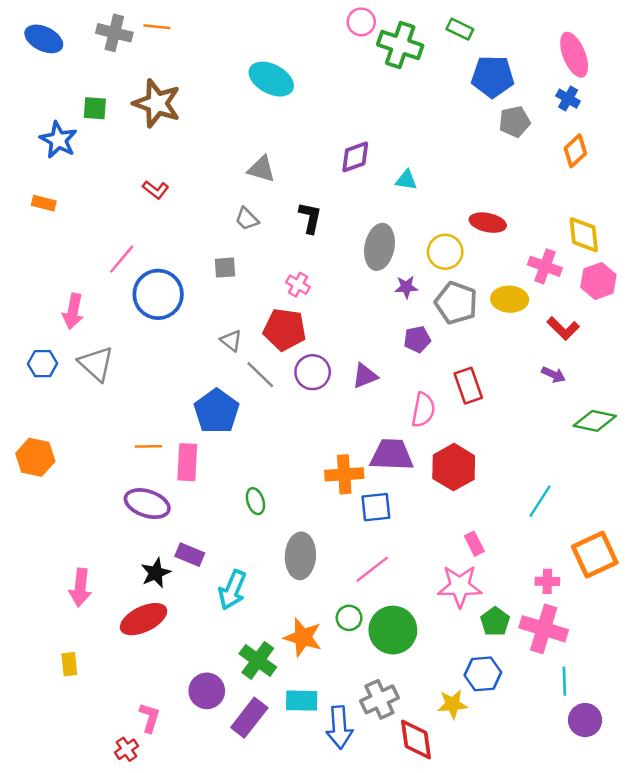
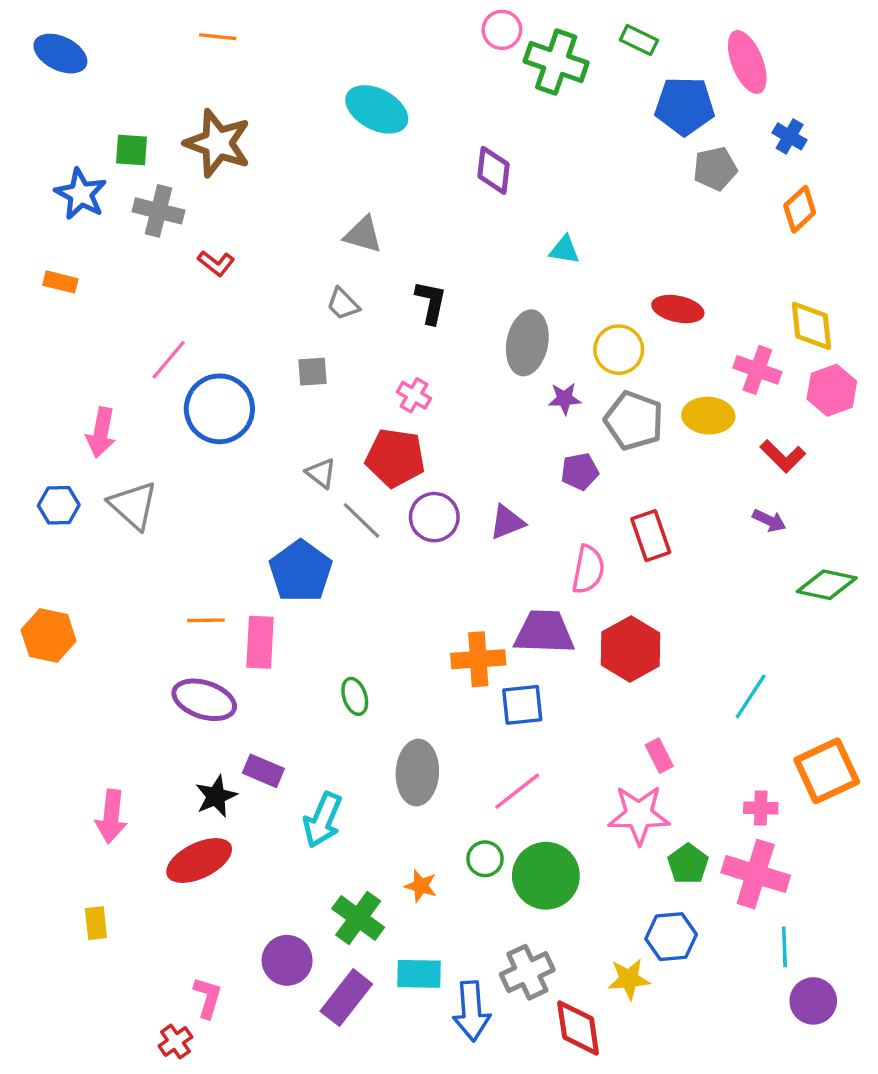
gray cross: (114, 33) -> (159, 211), moved
pink ellipse: (574, 55) -> (747, 62), moved
purple diamond: (355, 157) -> (493, 170), moved, turned -64
orange star: (303, 637) -> (421, 886), size x0.6

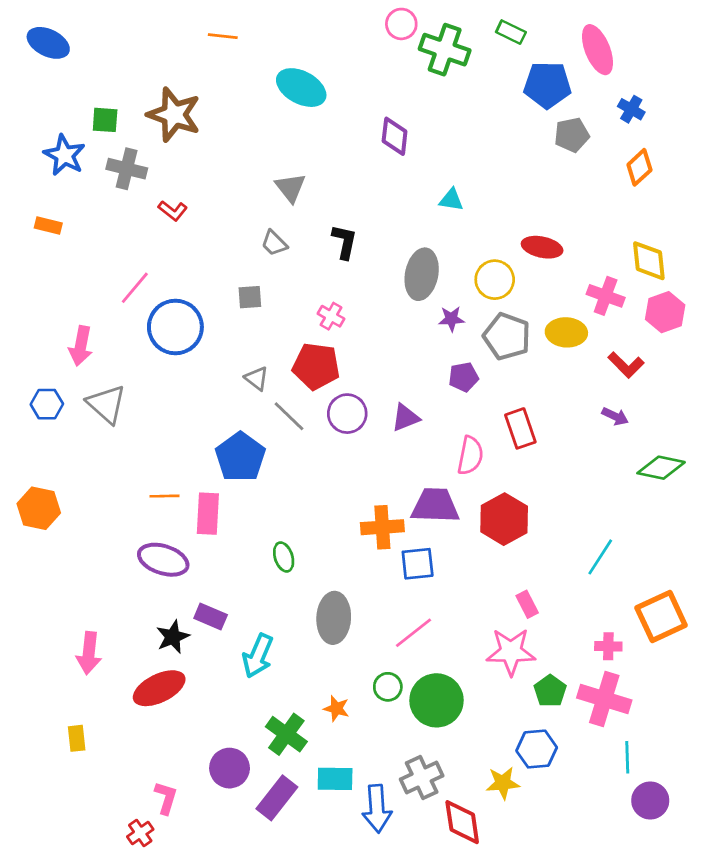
orange line: (218, 37) -> (223, 36), moved
gray triangle: (363, 235) -> (290, 188), turned 36

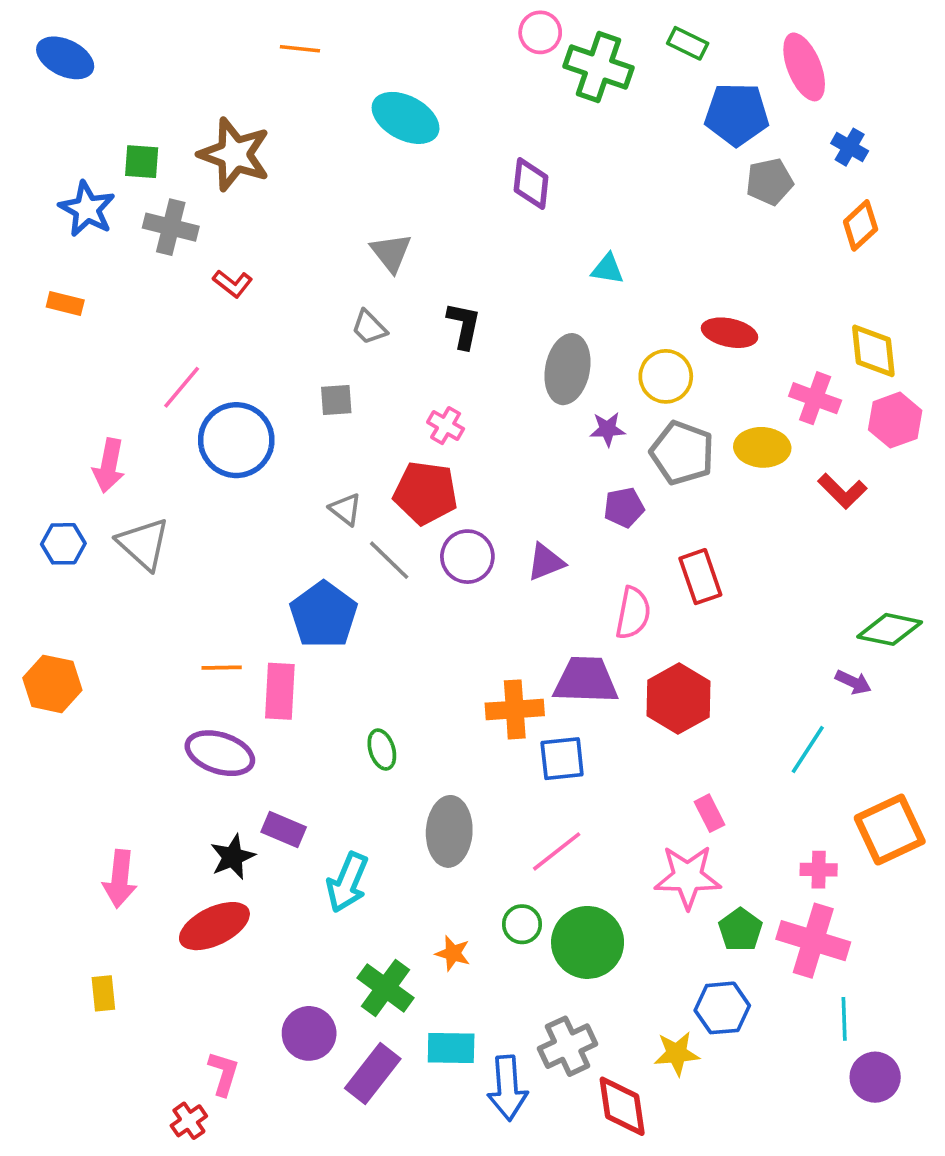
purple arrow: (615, 416) -> (853, 682), moved

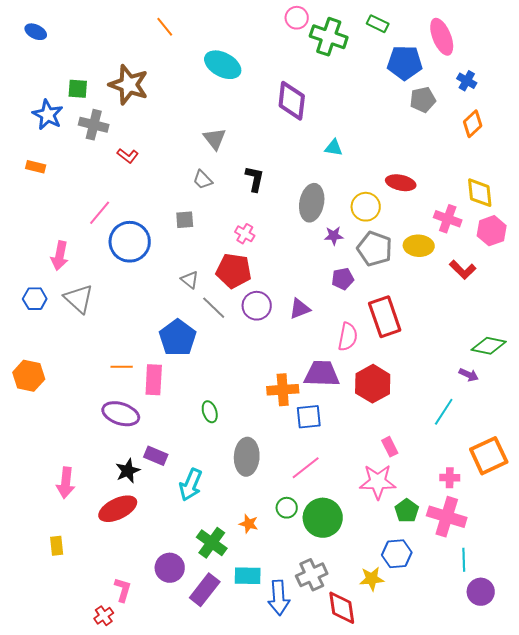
orange line: (300, 49) -> (165, 27), turned 45
blue ellipse: (65, 58) -> (36, 32), size x0.7
purple diamond: (531, 183) -> (292, 101), size x1.4
red rectangle: (700, 577) -> (385, 317), size x1.4

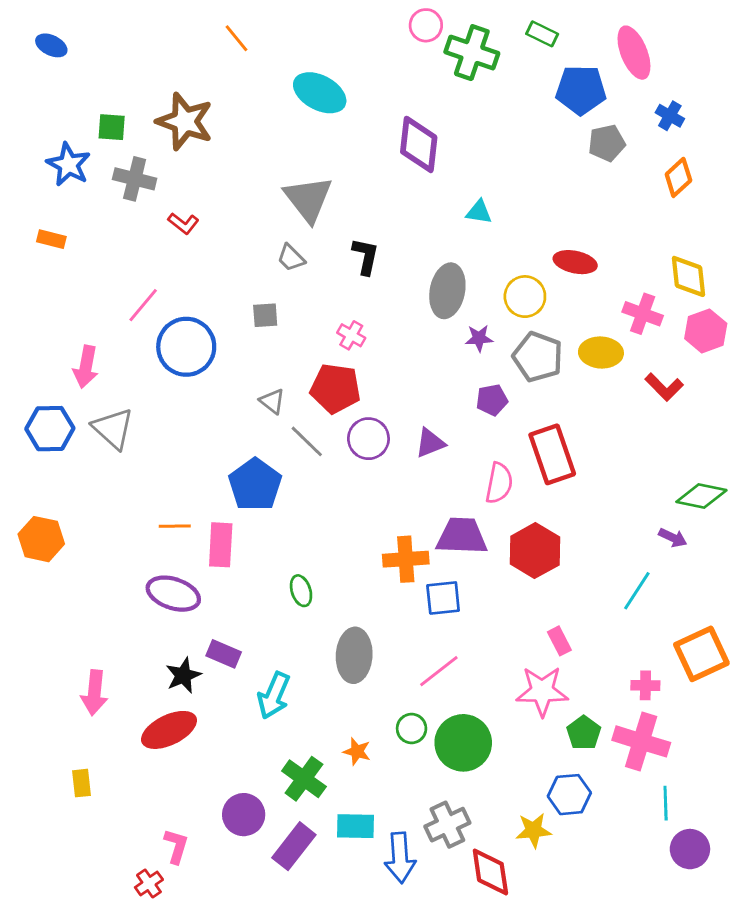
gray triangle: (215, 139) -> (308, 199), size x1.5
blue hexagon: (35, 299) -> (50, 429), size x1.4

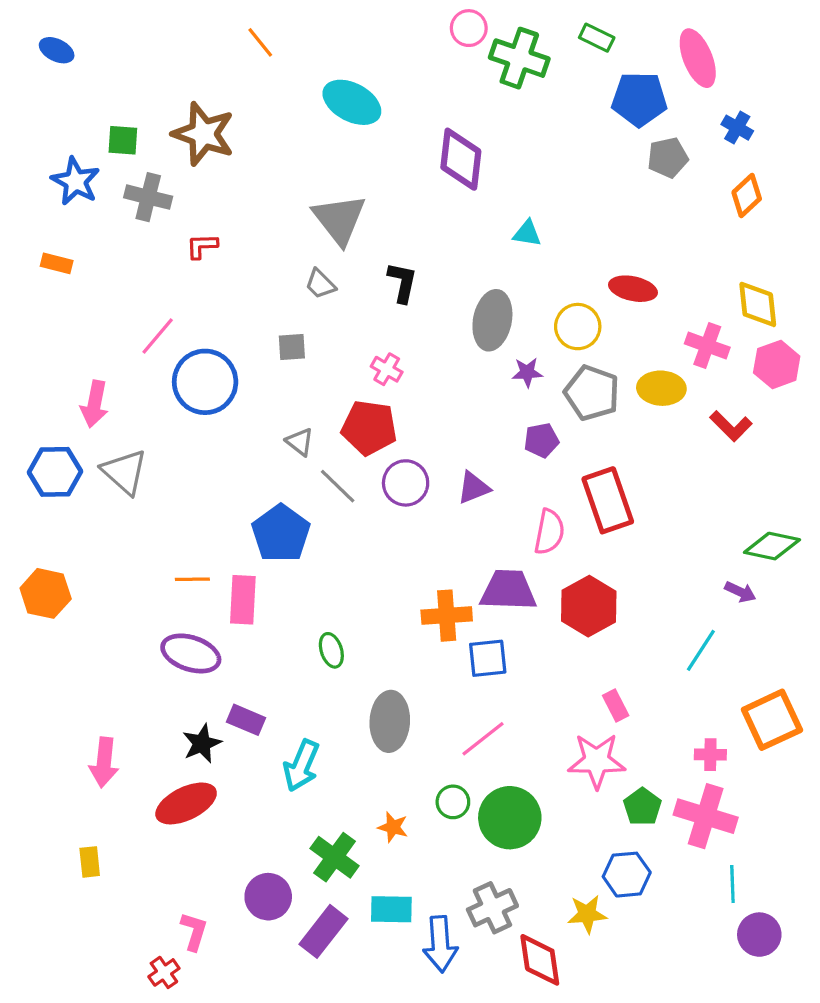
red L-shape: (183, 223) -> (202, 246), turned 140

